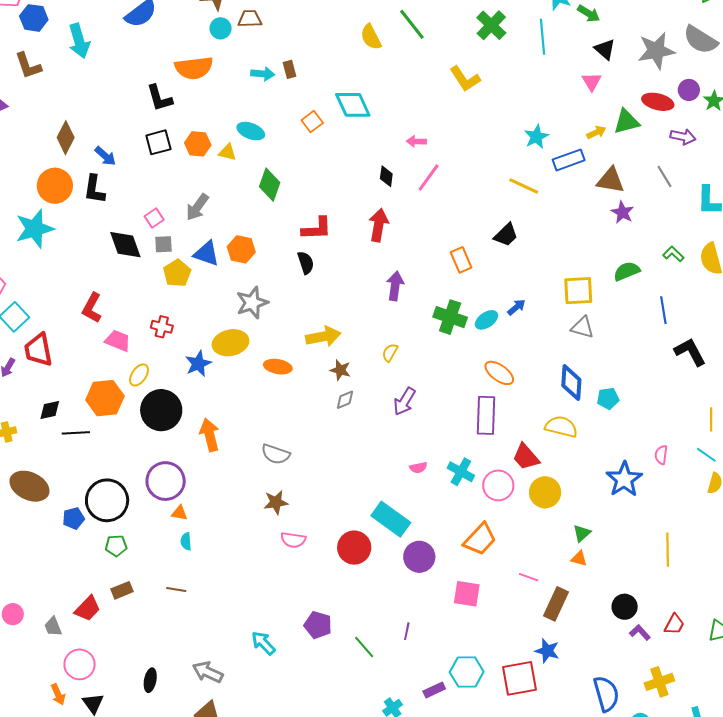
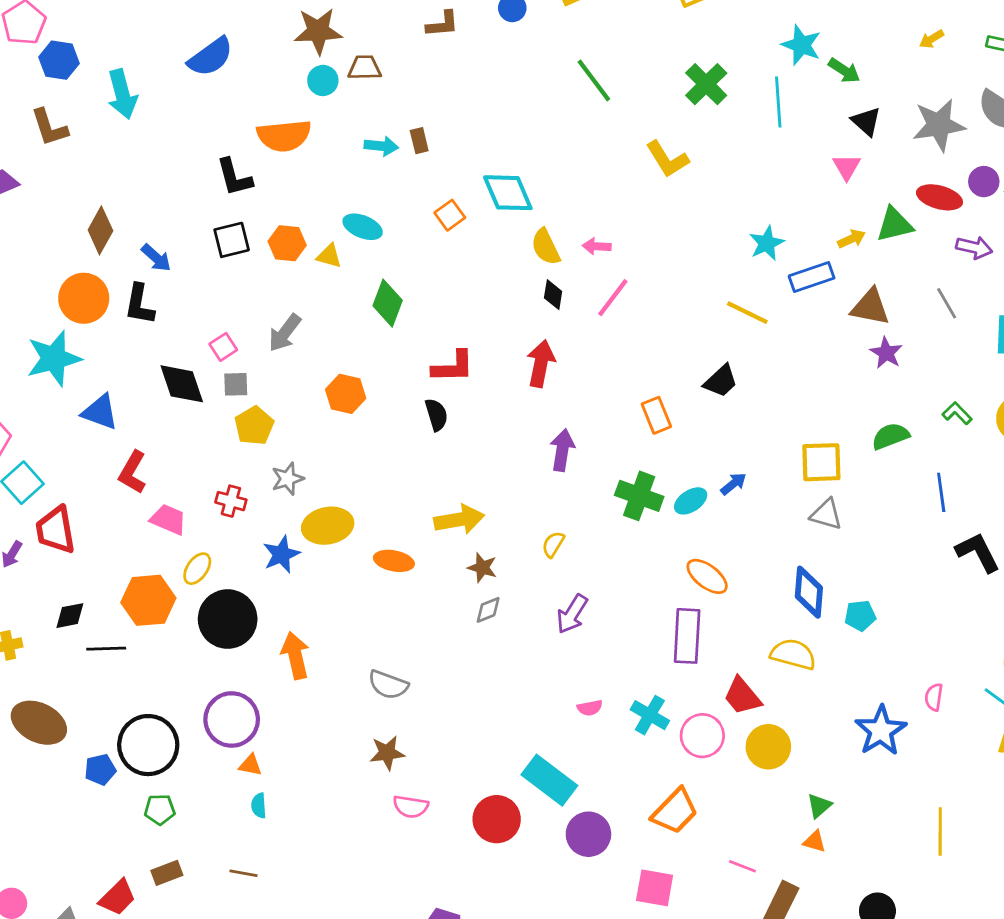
yellow semicircle: (371, 37) -> (546, 247), moved
blue triangle: (206, 253) -> (100, 412), moved
gray star: (252, 303) -> (288, 479), moved, size x0.7

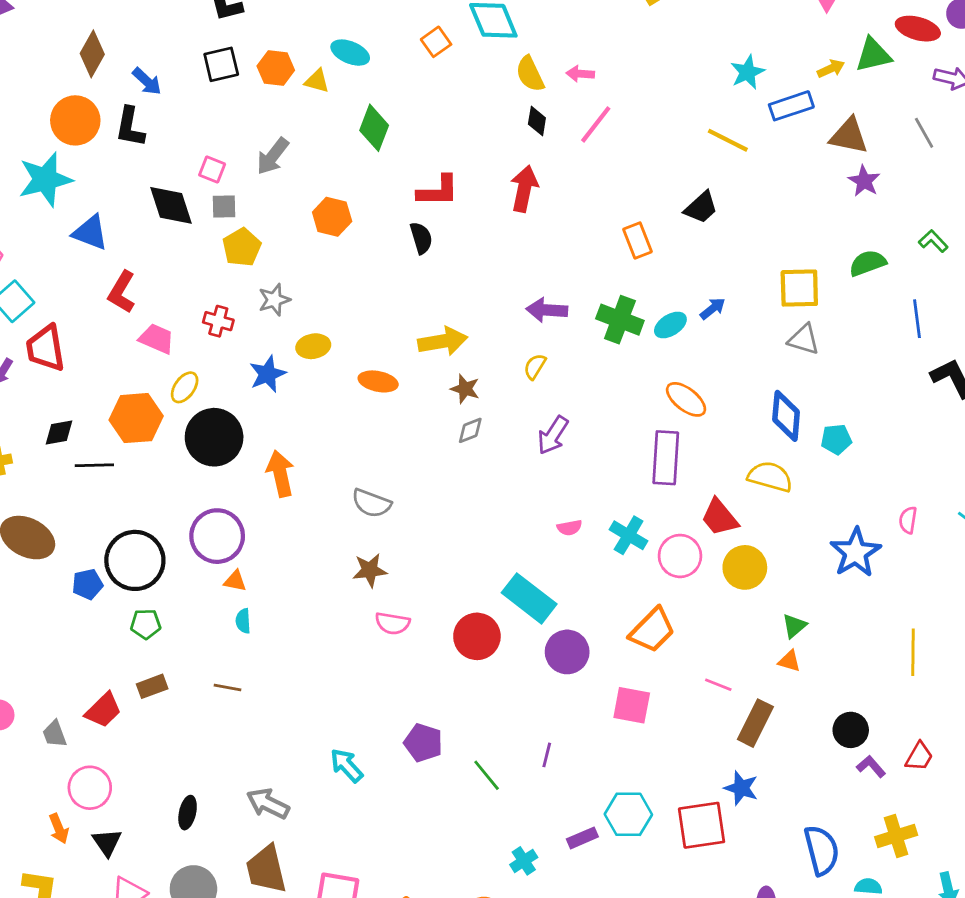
pink square: (223, 347) -> (212, 170), turned -36
purple arrow: (562, 450) -> (547, 310), moved, turned -96
yellow ellipse: (328, 526) -> (313, 346), size x0.7

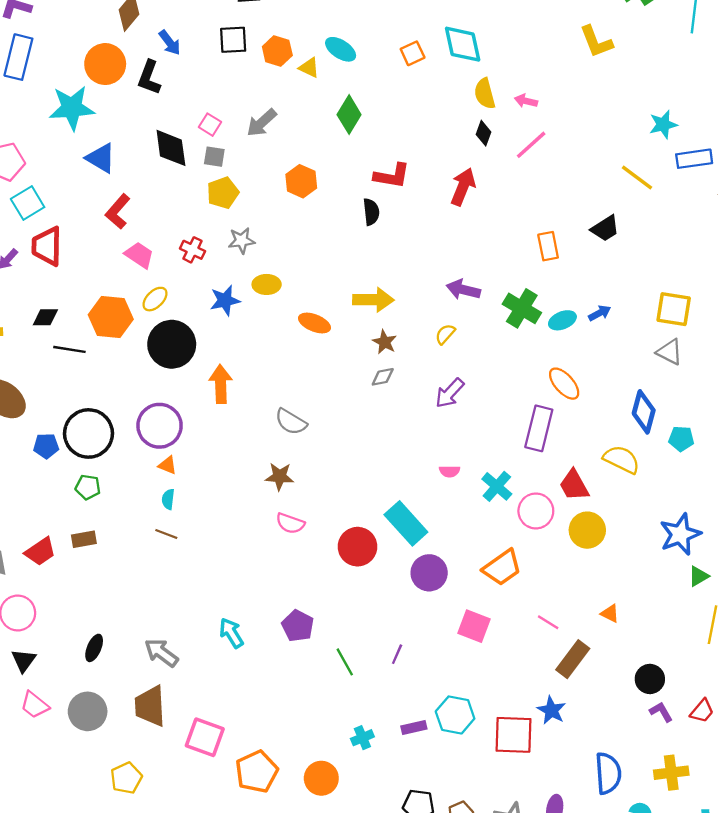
green triangle: (794, 626) -> (699, 576), moved
brown line: (228, 687) -> (166, 534), moved

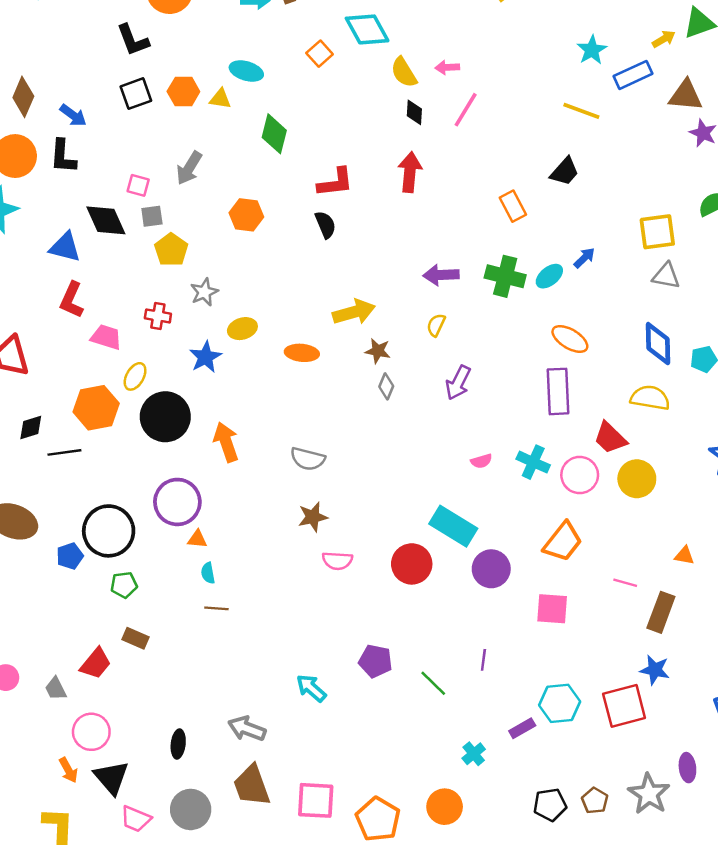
blue triangle: (101, 158) -> (65, 247), moved
gray diamond: (383, 377) -> (386, 386), turned -40
brown rectangle: (84, 539) -> (136, 638), turned 50
black triangle: (24, 660) -> (111, 778), size x1.4

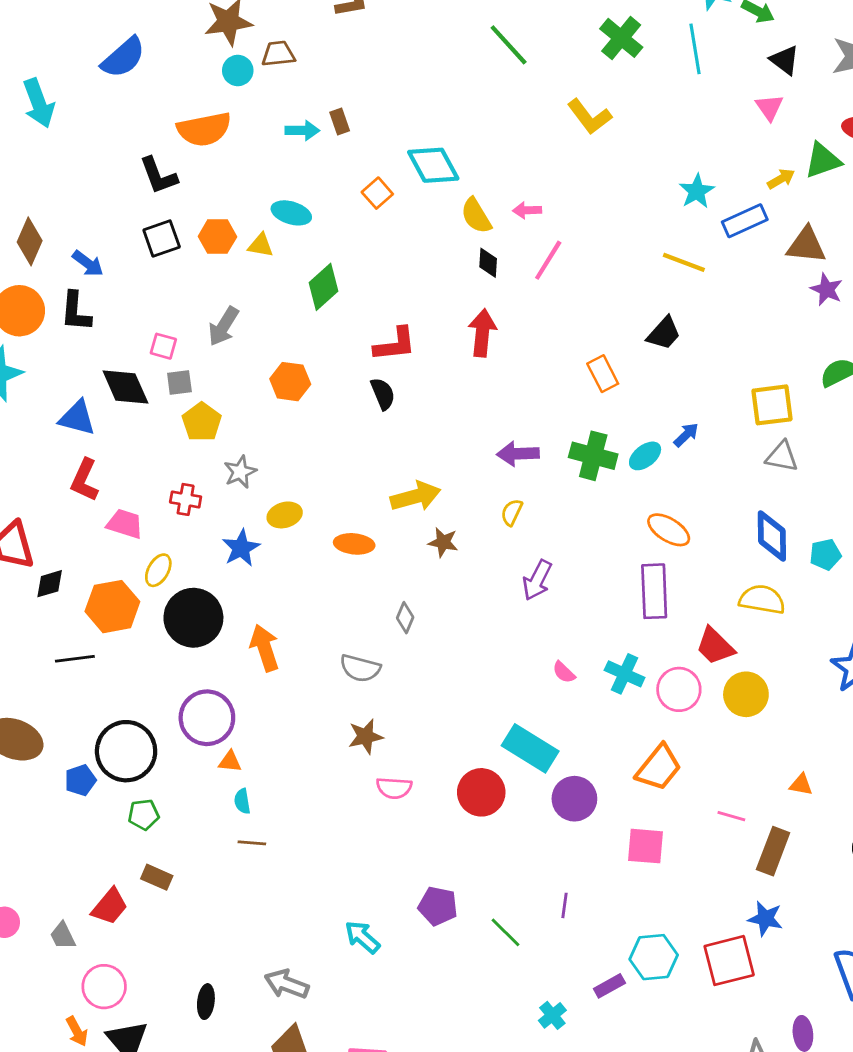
green diamond: (274, 134) -> (324, 287), turned 33
gray diamond: (386, 386) -> (405, 618), moved
black diamond: (31, 427) -> (50, 584), moved
pink semicircle: (481, 461) -> (564, 672), turned 60

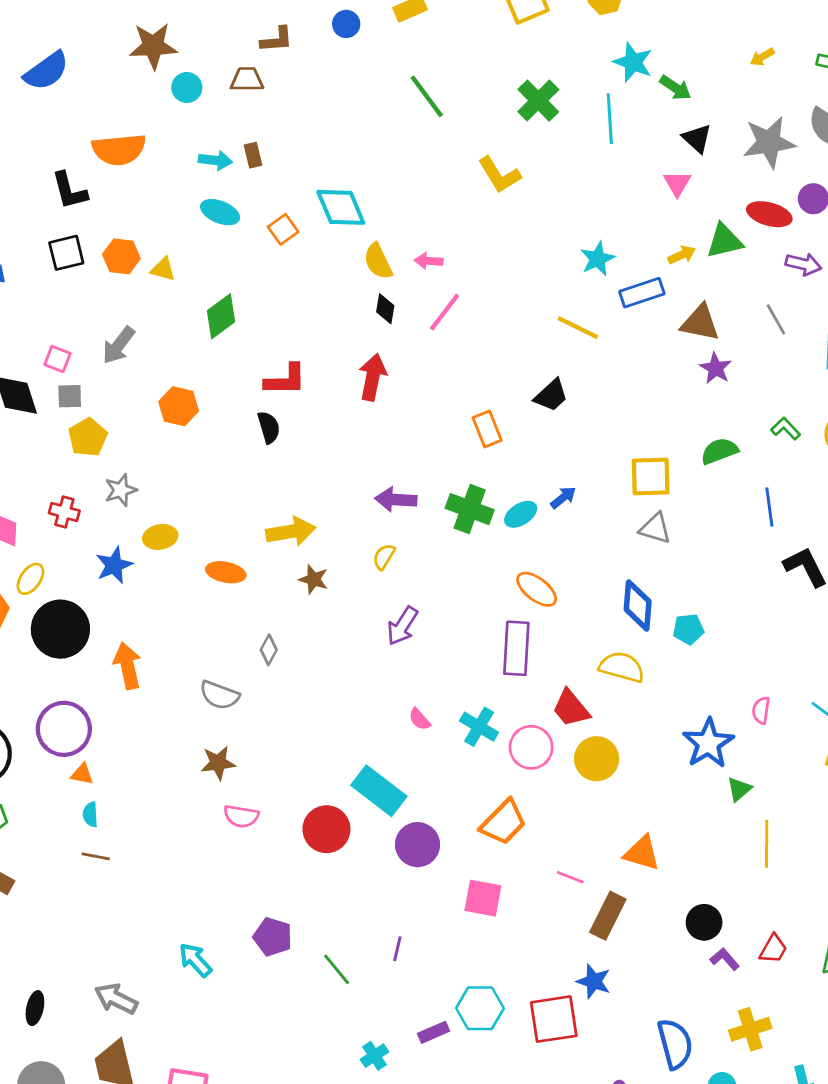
brown trapezoid: (278, 54) -> (247, 79), moved
cyan circle: (238, 71) -> (187, 87), moved
cyan ellipse: (291, 213) -> (220, 212), moved
orange triangle: (801, 785) -> (642, 853), size x1.6

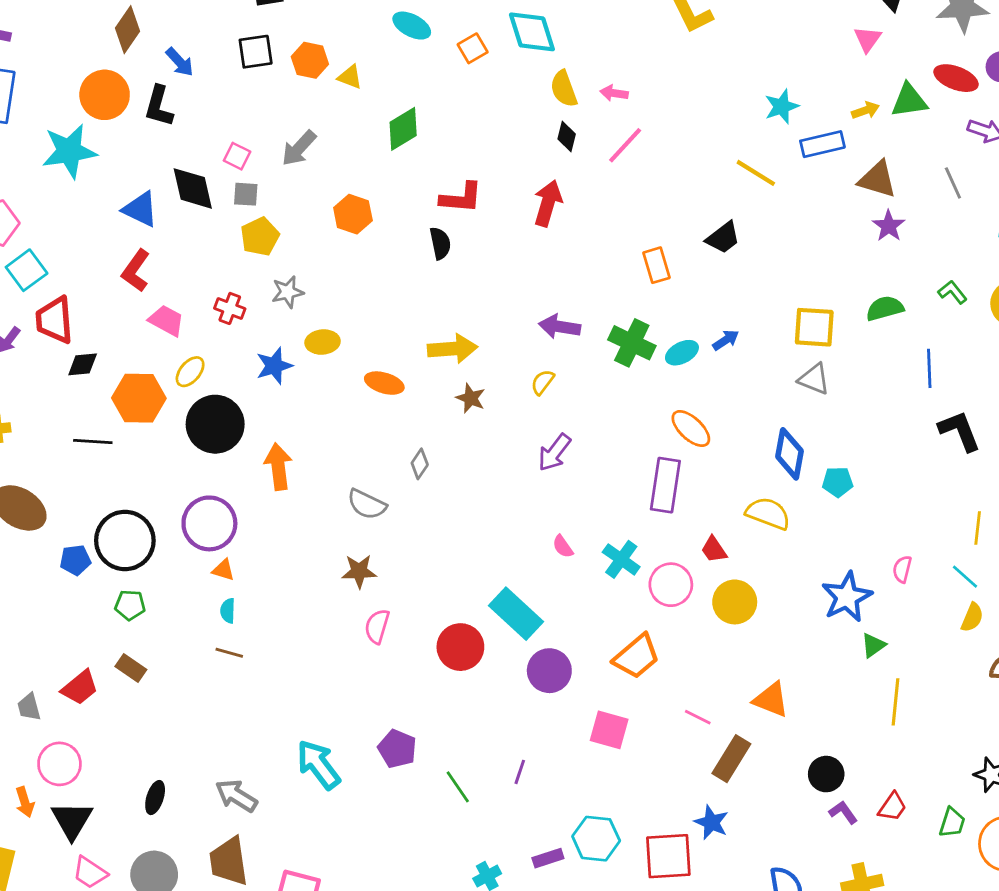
red trapezoid: (571, 708) -> (714, 550), size x0.7
pink semicircle: (241, 816) -> (377, 626), turned 92
cyan arrow: (195, 960) -> (318, 765), size x1.4

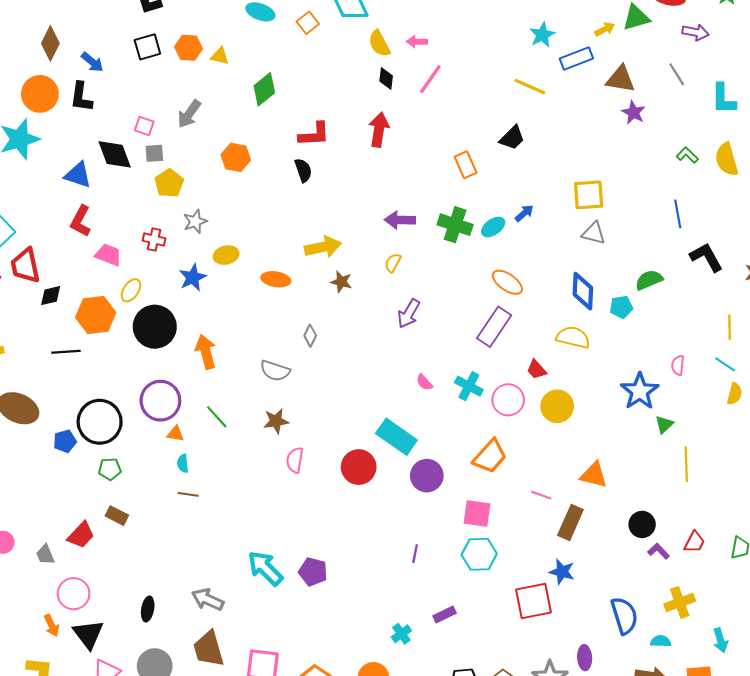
green semicircle: (885, 308) -> (649, 280), moved
purple rectangle: (665, 485) -> (494, 327), turned 33
purple pentagon: (397, 749) -> (313, 572), moved
green line: (458, 787) -> (217, 417), moved
cyan hexagon: (596, 839) -> (479, 554), moved

